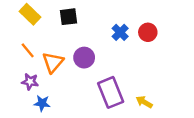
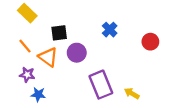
black square: (68, 17) -> (59, 33), moved
red circle: (148, 32) -> (150, 42), moved
orange triangle: (53, 62) -> (48, 57), turned -35

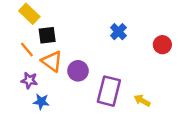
black square: (59, 33) -> (47, 35), moved
purple circle: (77, 53) -> (78, 71), moved
purple rectangle: (101, 85) -> (109, 91), turned 36

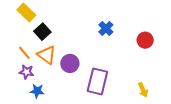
black square: (47, 35) -> (42, 32), turned -35
orange line: (27, 49) -> (24, 53), moved
yellow arrow: (142, 101) -> (143, 90), moved, turned -144

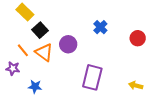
purple circle: (70, 63) -> (68, 44), moved
purple star: (26, 72) -> (13, 68), moved
yellow arrow: (143, 90) -> (136, 86), turned 128

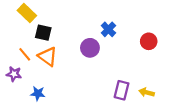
black square: (40, 30) -> (43, 33), turned -35
purple circle: (68, 44) -> (90, 48), moved
purple rectangle: (92, 77) -> (122, 90), moved, size x0.7

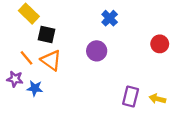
blue cross: (108, 29) -> (110, 18), moved
blue star: (38, 93) -> (35, 88), moved

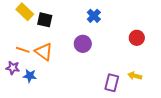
black square: (46, 35) -> (45, 20), moved
orange line: (27, 58) -> (23, 50), turned -32
yellow arrow: (157, 99) -> (135, 76), moved

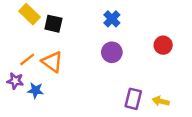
purple circle: (83, 44) -> (112, 52), moved
orange line: (23, 50) -> (27, 59), turned -56
yellow arrow: (135, 76) -> (161, 101), moved

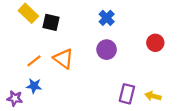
orange line: (27, 59) -> (34, 61), moved
orange triangle: (52, 62) -> (63, 59), moved
purple star: (15, 81) -> (15, 98), moved

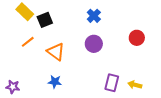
black square: (51, 22) -> (45, 20), turned -35
orange line: (34, 61) -> (28, 42), moved
blue star: (34, 86) -> (55, 82), moved

